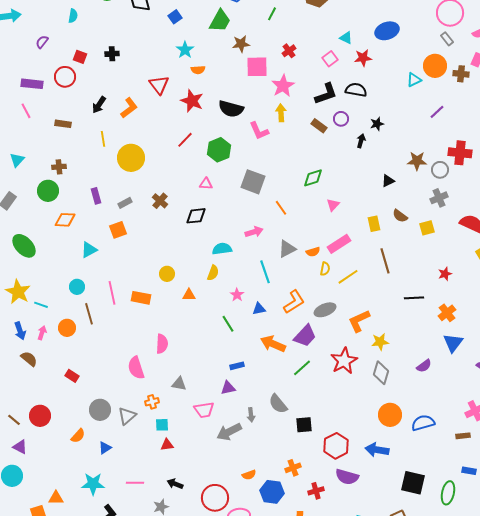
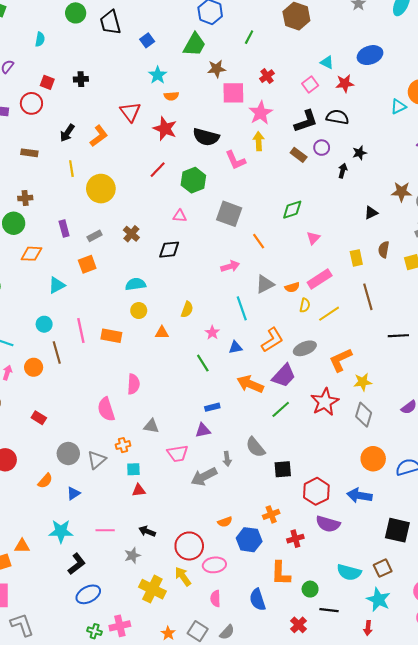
brown semicircle: (400, 216) -> (384, 250), turned 63
cyan semicircle: (222, 249) -> (136, 284), moved

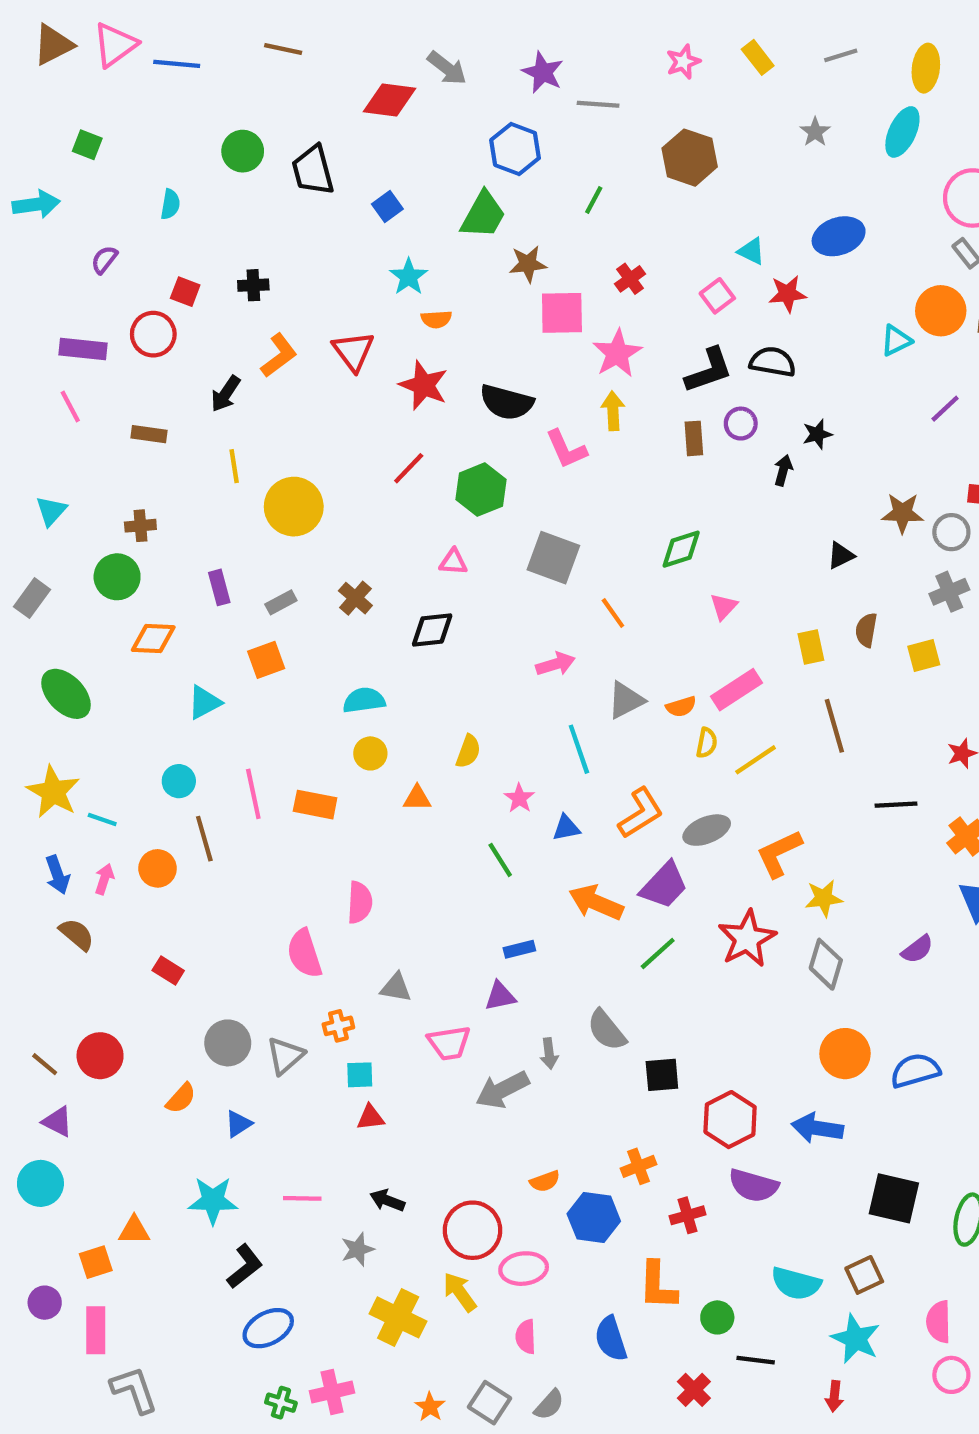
orange L-shape: (99, 136) -> (279, 355), moved
brown rectangle: (299, 155) -> (694, 438), turned 49

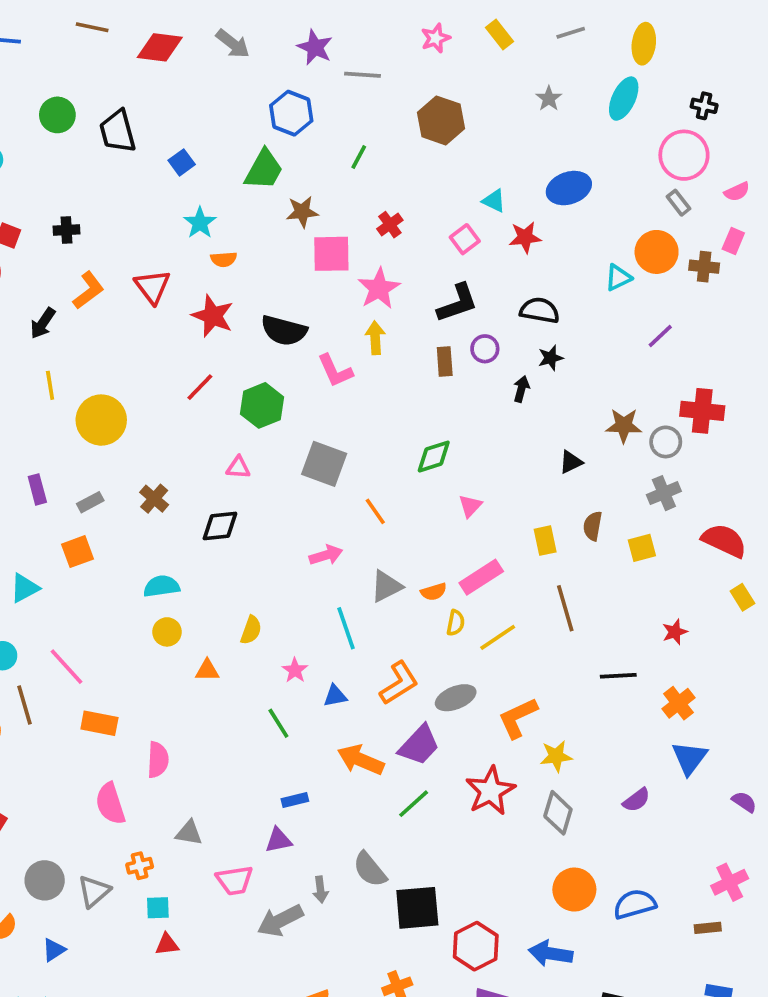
red diamond: (390, 100) -> (160, 47), moved
black semicircle: (773, 362) -> (540, 310), moved
pink line: (253, 794) -> (67, 667), turned -30
orange rectangle: (315, 805) -> (99, 723), moved
black square: (662, 1075) -> (417, 908), size x1.5

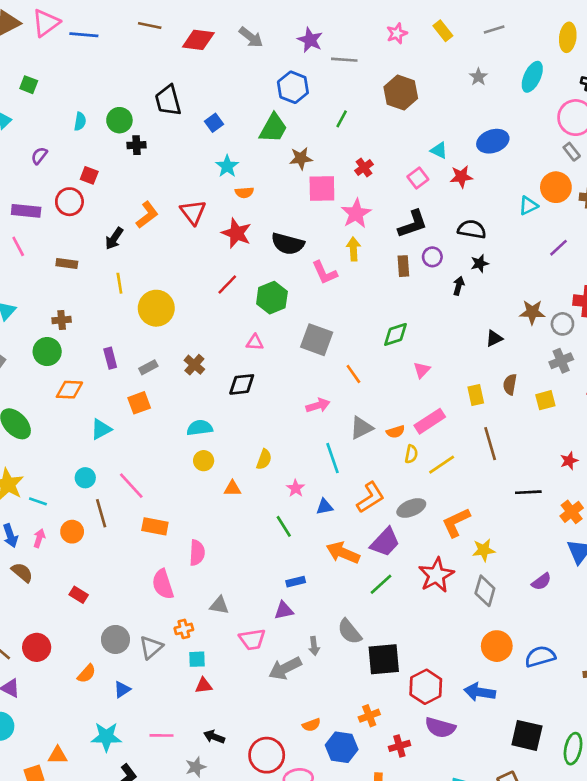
yellow ellipse: (644, 44) -> (568, 37), moved
green circle: (57, 115) -> (119, 120), moved
black cross: (67, 230) -> (137, 145), moved

